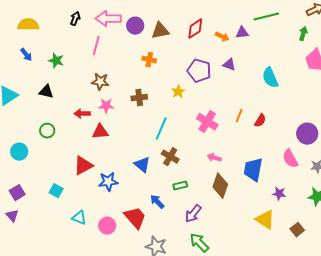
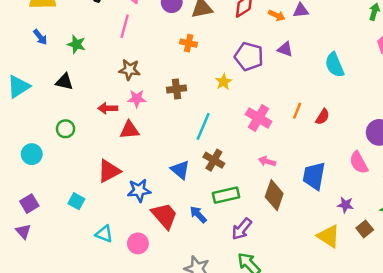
green rectangle: (180, 186) -> (226, 195), size x1.5
red trapezoid: (135, 218) -> (164, 216), moved
brown square: (297, 230) -> (365, 229), moved

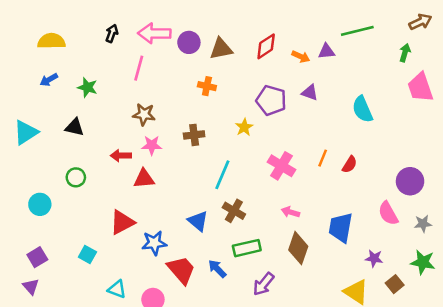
blue arrow: (40, 37) -> (49, 80), turned 98

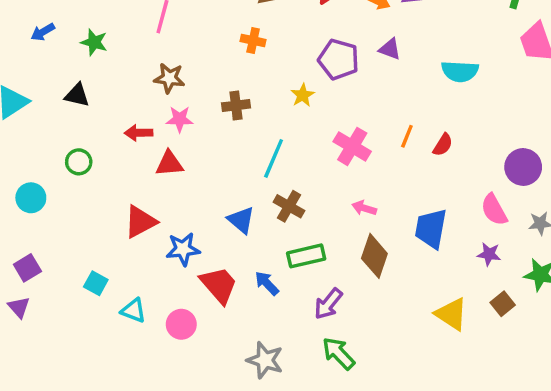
cyan semicircle: (362, 109) -> (460, 71), turned -64
cyan square: (87, 254) -> (96, 283), moved
purple star: (374, 258) -> (489, 254), moved

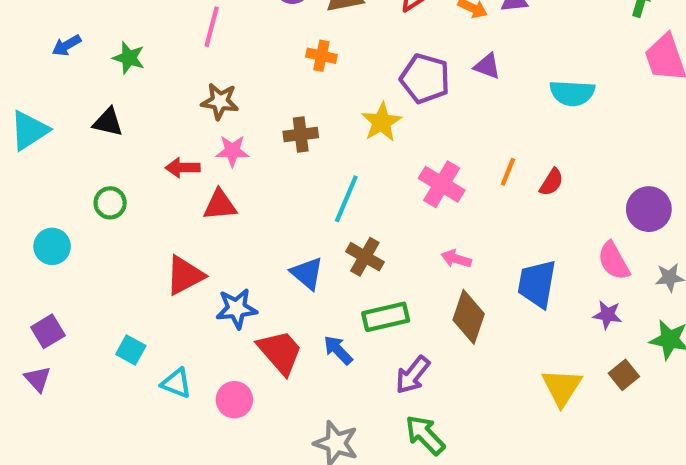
yellow star: (303, 95) -> (382, 122), size x1.4
yellow triangle: (451, 314) -> (562, 387), turned 30

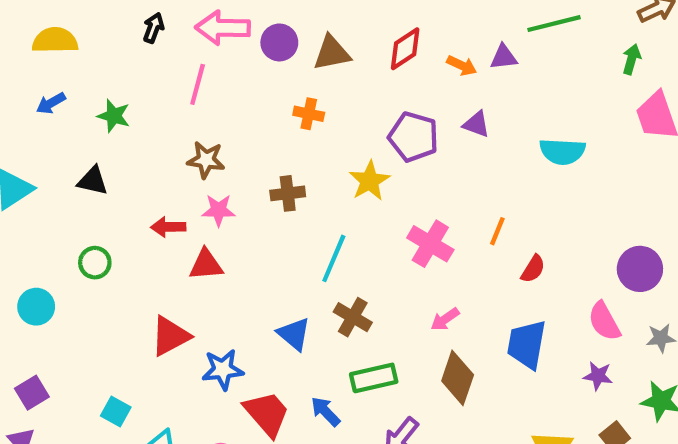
red semicircle: (551, 182) -> (533, 269), moved
pink arrow: (456, 259) -> (445, 319), turned -52

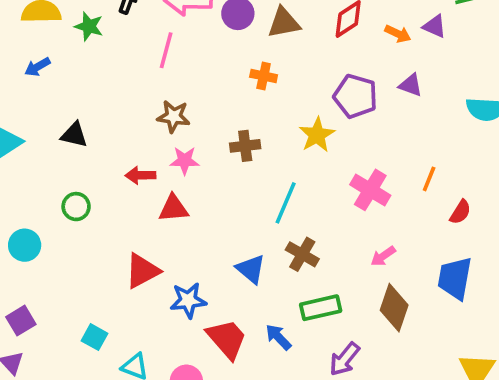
purple triangle: (504, 57) -> (435, 26), turned 30
green star: (114, 116) -> (89, 26), moved

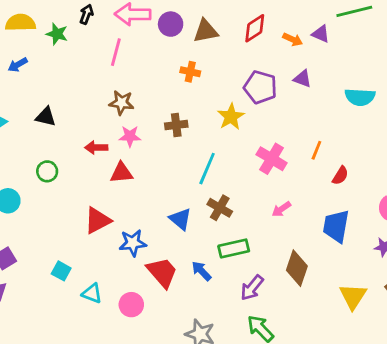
brown diamond: (394, 308) -> (297, 268), moved

